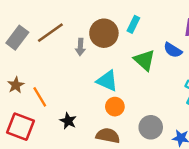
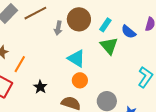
cyan rectangle: (133, 24) -> (105, 25), moved
blue semicircle: (173, 50) -> (129, 32), moved
orange line: (40, 97) -> (20, 64), turned 54

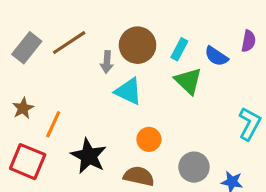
cyan triangle: (76, 58) -> (128, 91), moved
black star: (40, 87) -> (89, 156), size x1.6

